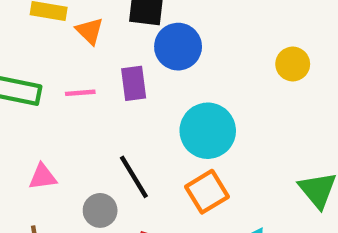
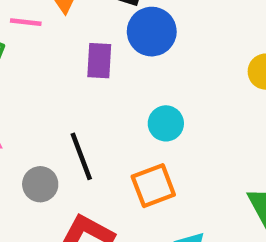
pink line: (80, 93) -> (26, 22), moved
cyan circle: (208, 131) -> (166, 123), size x0.6

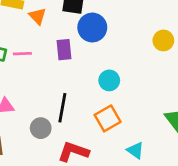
pink line: (26, 22) -> (22, 54), moved
black line: (81, 156) -> (62, 108), turned 40

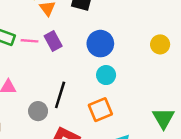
blue circle: (92, 28) -> (100, 44), moved
purple rectangle: (64, 50) -> (53, 41), moved, turned -30

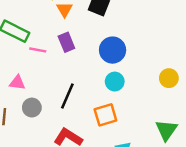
pink line: (29, 41) -> (38, 50), moved
yellow circle: (160, 44) -> (169, 78), moved
gray circle: (38, 111) -> (32, 108), moved

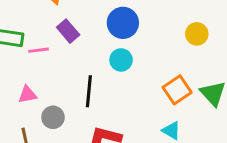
cyan circle: (115, 82) -> (121, 60), moved
orange square: (105, 115) -> (177, 90), moved

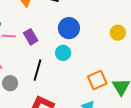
purple rectangle: (68, 31) -> (31, 37), moved
yellow circle: (197, 34) -> (118, 33), moved

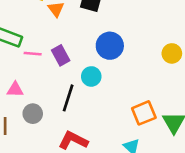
cyan circle: (63, 53) -> (91, 76), moved

